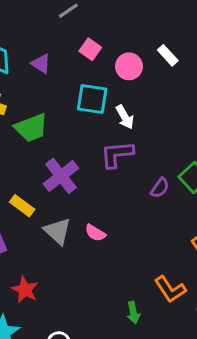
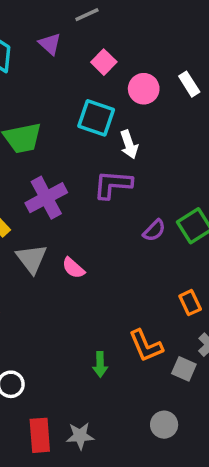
purple triangle: (41, 64) -> (50, 44), moved

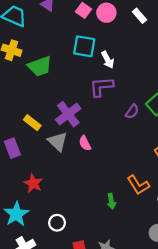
pink circle: (144, 89) -> (106, 13), moved
purple cross: (46, 198) -> (68, 114), moved
pink semicircle: (73, 268) -> (85, 143), turned 32

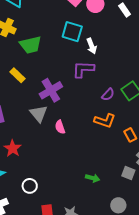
yellow rectangle: (32, 123) -> (17, 75), moved
pink semicircle: (85, 143) -> (60, 127), moved
orange L-shape: (138, 185) -> (105, 121), moved, turned -45
green arrow: (111, 201) -> (93, 178), moved, turned -72

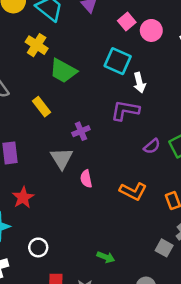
green trapezoid: (31, 45) -> (63, 71), turned 35
purple cross: (51, 90) -> (81, 131), size x0.6
orange L-shape: (105, 121) -> (133, 191), moved
green arrow: (93, 178) -> (106, 257), moved

